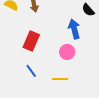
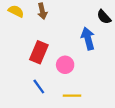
pink circle: (67, 52) -> (65, 65), moved

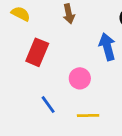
brown arrow: (42, 11) -> (69, 14), moved
red rectangle: (39, 52) -> (37, 52), moved

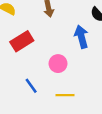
red rectangle: (37, 52) -> (22, 41), turned 35

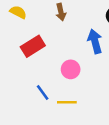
yellow line: (65, 95) -> (67, 102), moved

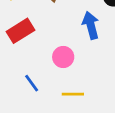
yellow line: (67, 102) -> (73, 94), moved

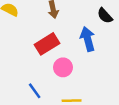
red rectangle: (21, 31) -> (47, 44), moved

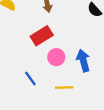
blue arrow: (88, 39) -> (83, 61), moved

